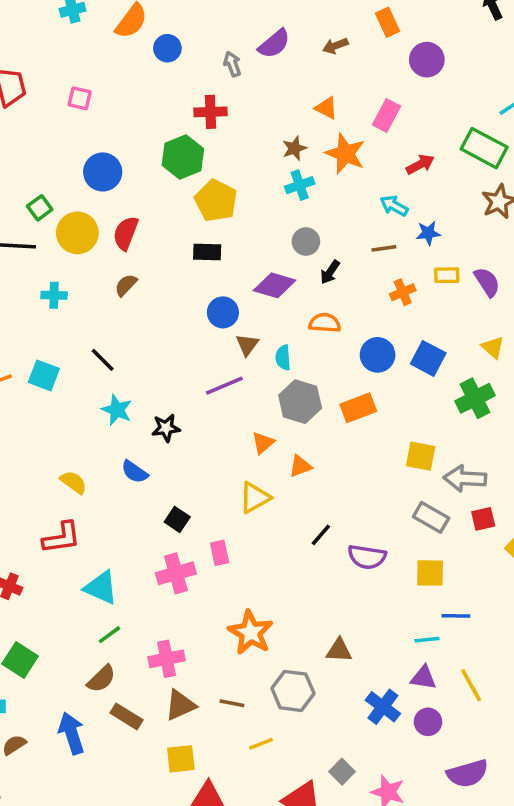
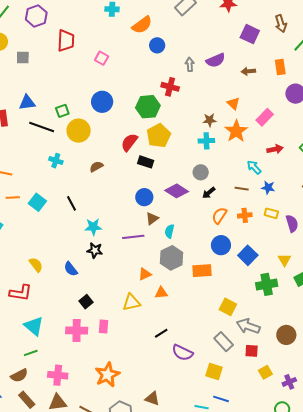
red semicircle: (126, 233) -> (129, 142), moved
orange semicircle: (325, 323) -> (219, 216), moved, turned -78
cyan star: (117, 410) -> (93, 227), moved, turned 30

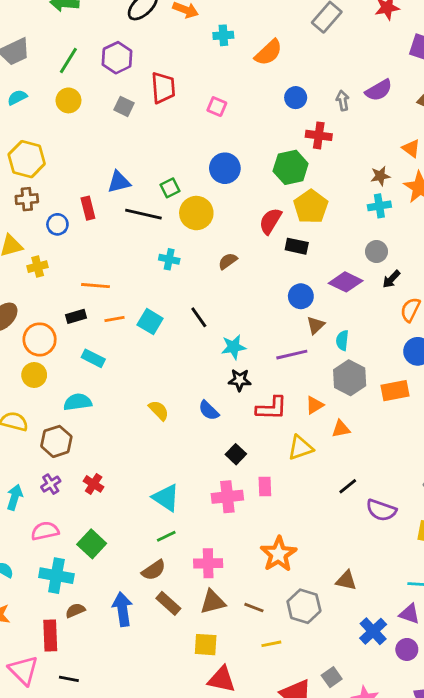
blue circle: (157, 45) -> (296, 98), moved
gray square: (23, 57) -> (124, 106), moved, turned 32
red L-shape: (21, 293) -> (272, 408), moved

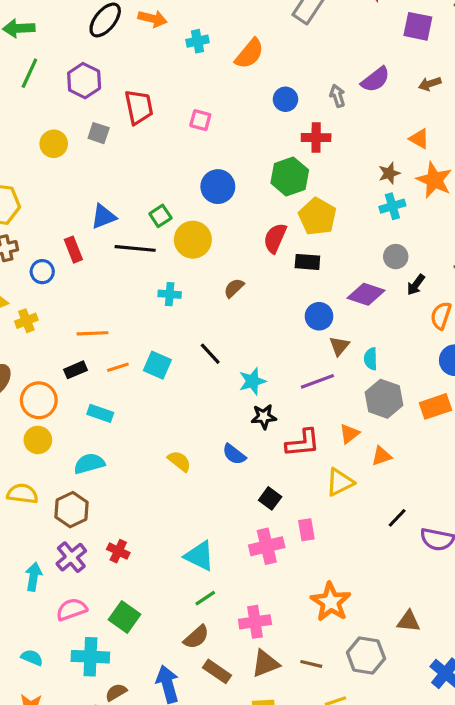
green line: (68, 60) -> (29, 73), moved
yellow circle: (68, 100) -> (54, 144), moved
purple cross: (51, 484) -> (71, 557), size x1.4

